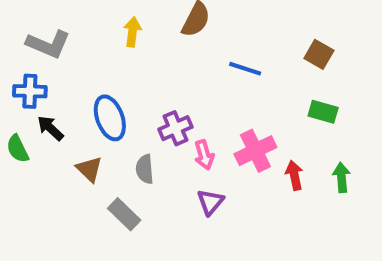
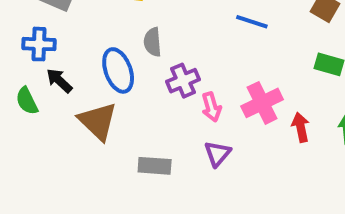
brown triangle: (89, 169) -> (98, 121), size x1.5
gray semicircle: (145, 169) -> (153, 42), moved
gray rectangle: (124, 214) -> (155, 166), moved, turned -40

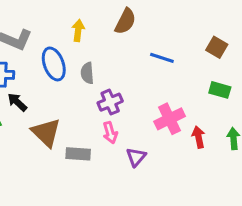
blue ellipse: (118, 70) -> (54, 64), moved
pink arrow: (211, 107) -> (110, 133), moved
gray rectangle: (155, 166) -> (78, 154), moved

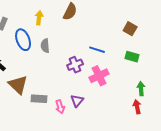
blue line: (162, 58) -> (97, 50), moved
purple cross: (110, 102) -> (75, 65), moved
pink arrow: (110, 133) -> (60, 107), moved
red arrow: (198, 137) -> (137, 107), moved

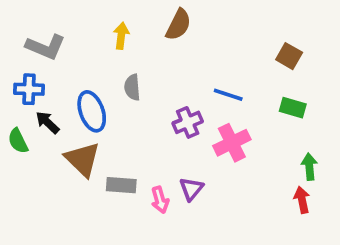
blue ellipse: (23, 40) -> (92, 111), moved

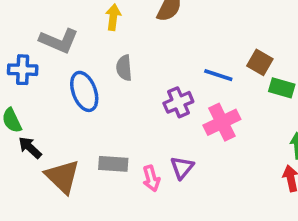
gray L-shape: (46, 47) -> (59, 41), moved
brown square: (289, 56) -> (260, 62), moved
black arrow: (47, 122) -> (30, 148), moved
brown triangle: (82, 159) -> (63, 177), moved

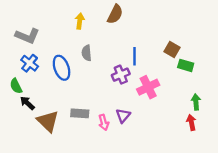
gray L-shape: (59, 41) -> (27, 36), moved
blue cross: (23, 70) -> (30, 63), moved, turned 36
blue line: (218, 75) -> (134, 56), moved, turned 72

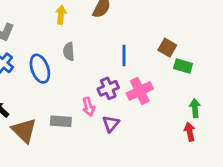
purple cross: (121, 75) -> (108, 88), moved
pink arrow: (104, 122) -> (89, 107), moved

